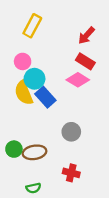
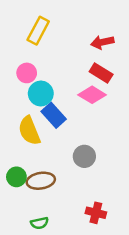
red arrow: (86, 35) -> (102, 42), turned 36
yellow semicircle: (24, 93) -> (29, 131), moved
red cross: (71, 173) -> (96, 213), moved

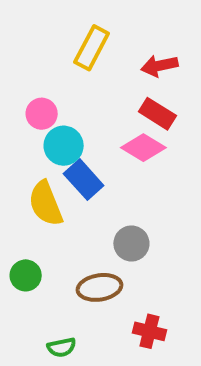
yellow rectangle: (38, 31) -> (92, 48), moved
brown ellipse: (41, 181) -> (100, 287), moved

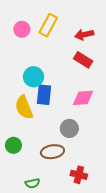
pink circle: (42, 114) -> (22, 29), moved
pink diamond: (143, 148) -> (83, 98), moved, turned -35
blue rectangle: (84, 180) -> (44, 95), turned 48

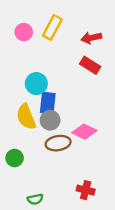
pink diamond: (83, 98) -> (84, 132), moved, turned 30
gray circle: (69, 128) -> (50, 120), moved
brown ellipse: (52, 152) -> (58, 143), moved

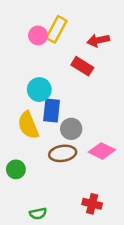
pink circle: (24, 32) -> (38, 35), moved
red rectangle: (90, 65) -> (82, 66), moved
gray circle: (50, 120) -> (71, 129), moved
pink diamond: (84, 132) -> (102, 151), moved

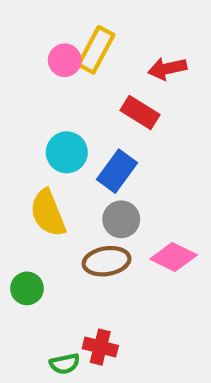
blue rectangle: (52, 110) -> (117, 171), moved, turned 30
red cross: (92, 204) -> (100, 347), moved

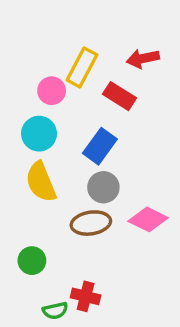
yellow rectangle: (96, 50) -> (82, 67), moved
pink circle: (65, 60) -> (52, 91), moved
cyan circle: (67, 152) -> (39, 134), moved
green circle: (27, 288) -> (32, 261), moved

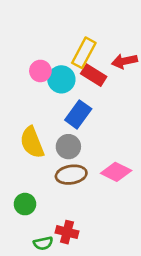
red arrow: (143, 59) -> (124, 61), moved
yellow rectangle: (82, 67) -> (84, 53), moved
cyan circle: (39, 134) -> (61, 79), moved
gray circle: (103, 187) -> (68, 147), moved

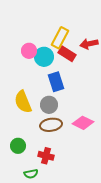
blue rectangle: (78, 114) -> (56, 82), turned -54
red cross: (67, 232) -> (46, 156), moved

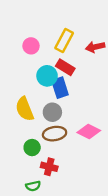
pink circle: (29, 51) -> (31, 46), moved
red rectangle: (67, 54) -> (65, 67), moved
cyan circle: (44, 57) -> (47, 76), moved
green circle: (18, 146) -> (32, 148), moved

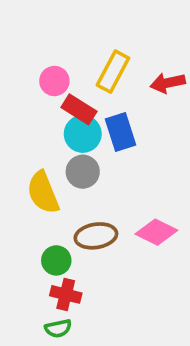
red rectangle: (65, 67) -> (79, 109), moved
blue rectangle: (60, 88) -> (120, 132), moved
gray circle: (52, 112) -> (83, 172), moved
red cross: (49, 167) -> (66, 294), moved

